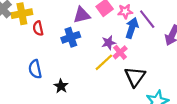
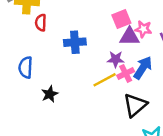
purple triangle: (82, 15) -> (130, 37), moved
blue arrow: (132, 28) -> (143, 68), moved

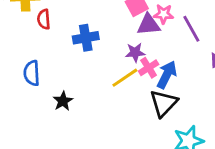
blue arrow: (143, 68) -> (167, 75), moved

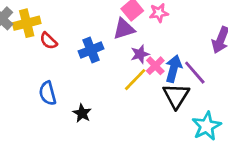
red semicircle: (44, 19) -> (48, 41), turned -30
purple triangle: (148, 25) -> (124, 29), moved
purple line: (191, 29) -> (195, 73), moved

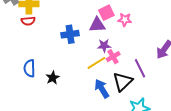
red semicircle: (48, 41) -> (28, 21), moved, turned -64
blue arrow: (174, 69) -> (102, 89), moved, turned -60
blue semicircle: (48, 93) -> (29, 68), moved

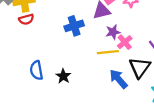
yellow line: (96, 63) -> (108, 52), turned 36

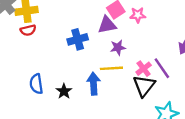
pink cross: (125, 42) -> (144, 69), moved
blue arrow: (118, 79) -> (94, 84), moved, turned 35

